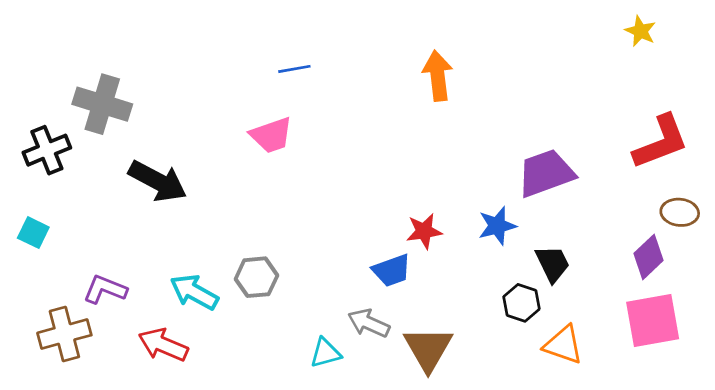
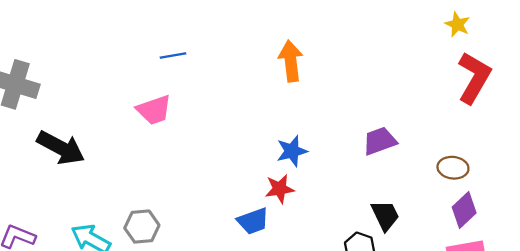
red L-shape: (661, 142) -> (474, 78), moved, turned -39
purple trapezoid: (546, 173) -> (380, 141), size x0.7
brown ellipse: (680, 212) -> (453, 168), moved
blue star: (497, 226) -> (292, 151), moved

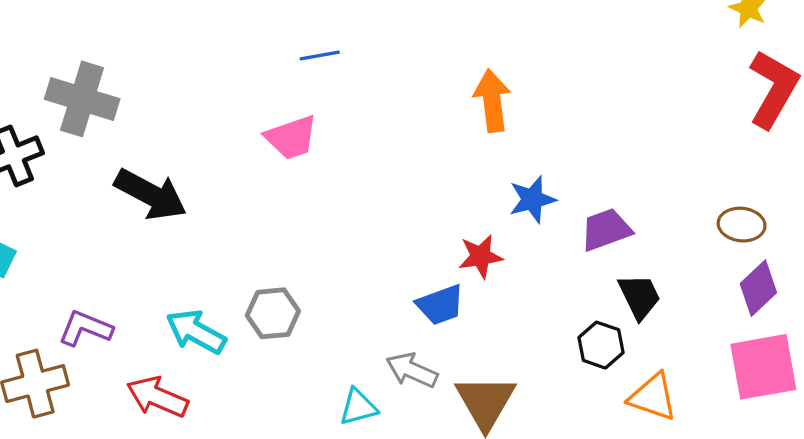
orange arrow: (291, 61) -> (492, 101), moved
purple trapezoid: (380, 141) -> (606, 230), moved
blue star: (292, 151) -> (532, 199), moved

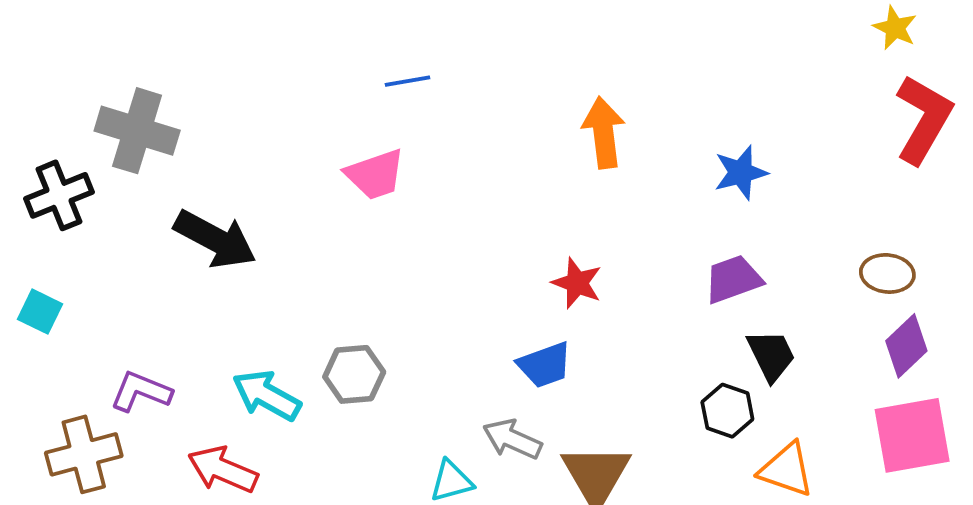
blue star: (532, 199) -> (741, 173), moved
red star: (480, 256) -> (577, 283), moved, turned 30

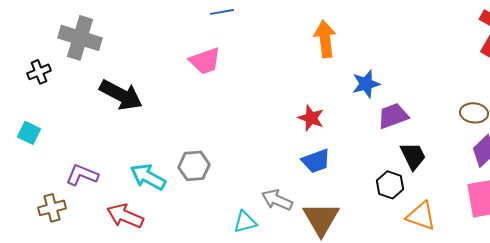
blue star: (741, 173) -> (366, 84), moved
black cross: (59, 195) -> (39, 72), size x0.7
blue trapezoid: (545, 365) -> (316, 161), moved
brown cross: (84, 454) -> (52, 208), size x0.7

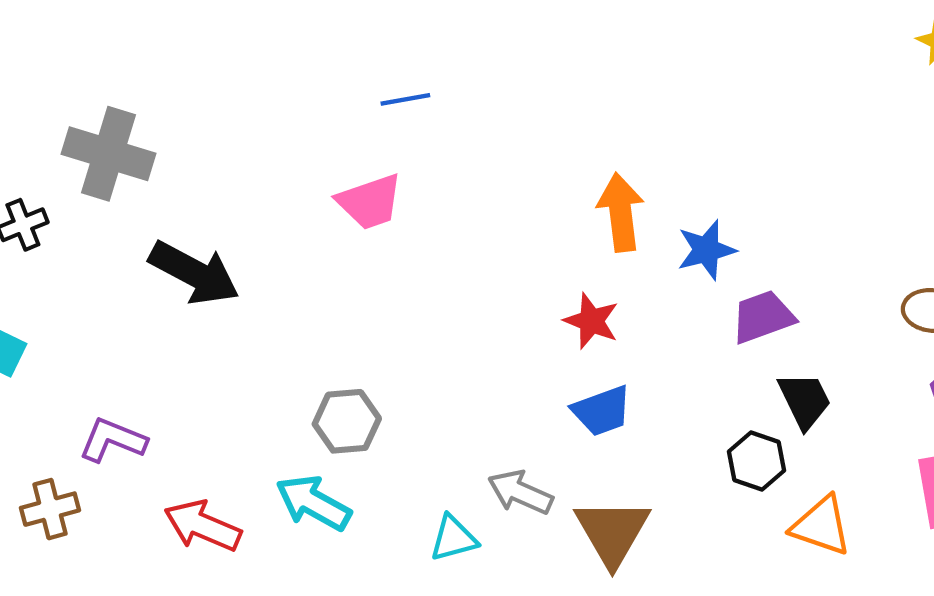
orange arrow: (325, 39) -> (621, 212), moved
cyan arrow: (148, 177) -> (313, 503), moved

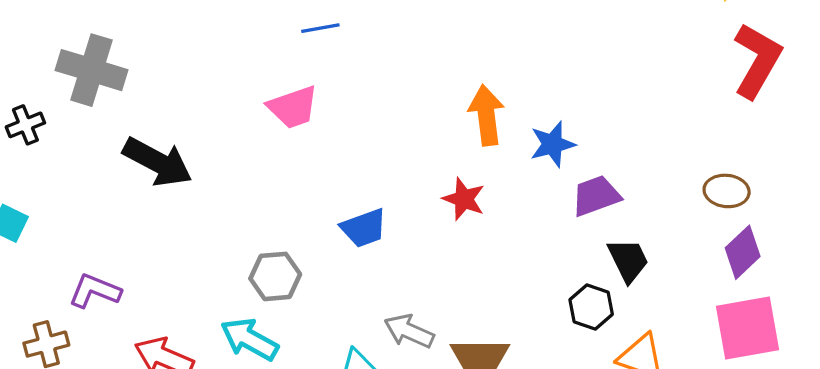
blue trapezoid: (602, 411) -> (364, 228), moved

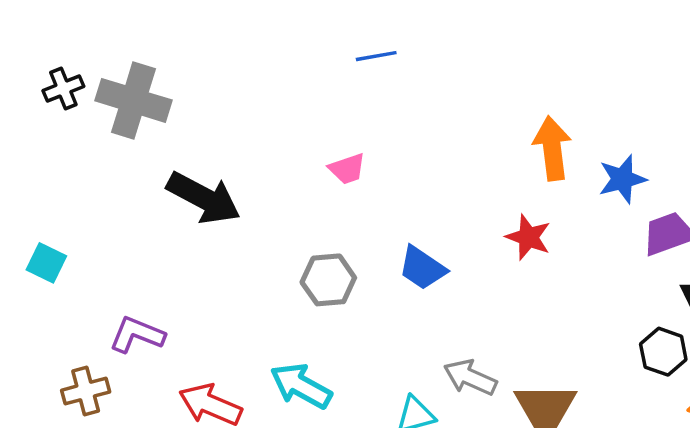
pink trapezoid: (293, 107) -> (347, 169), moved, size x0.7
black cross: (25, 125) -> (63, 89), moved
blue trapezoid: (364, 228) -> (422, 268), turned 54
gray hexagon: (275, 276) -> (328, 280), moved

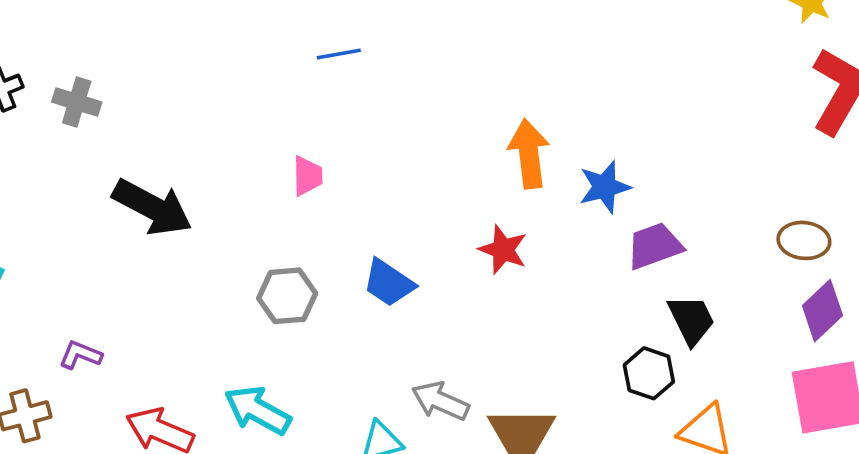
gray cross: (133, 100) -> (77, 102), size x0.6
pink trapezoid: (347, 169) -> (307, 176), turned -72
purple L-shape: (137, 335) -> (80, 355), size x0.7

